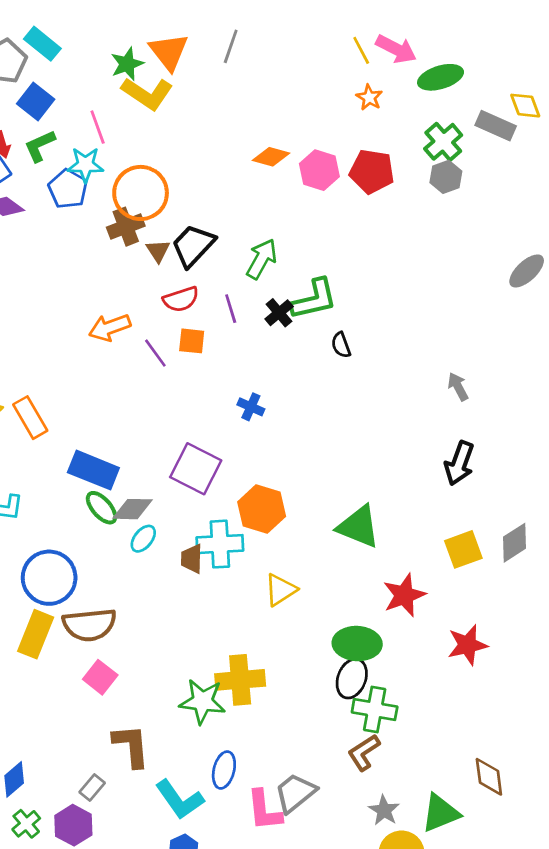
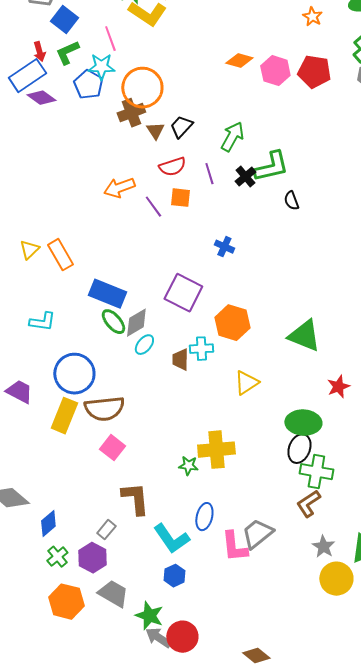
black trapezoid: (193, 245) -> (181, 127), size x0.7
gray diamond: (132, 509) -> (136, 323), turned -32
cyan cross: (220, 544) -> (201, 349), size x0.7
red star: (404, 595) -> (338, 387), size x0.7
green star: (202, 701) -> (188, 466), size x0.6

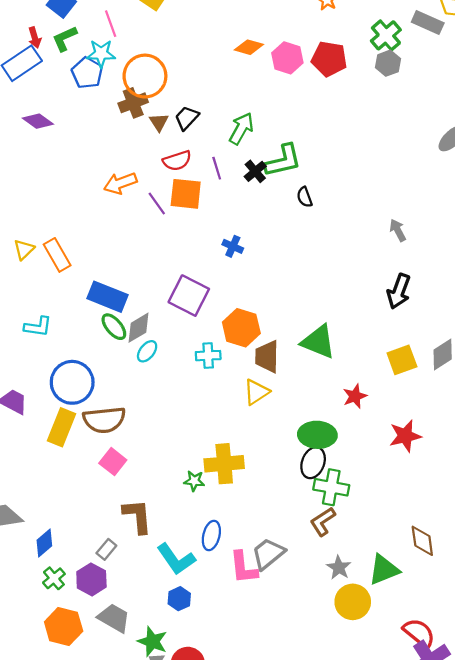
purple diamond: (41, 98) -> (38, 121), moved
orange square: (180, 198) -> (186, 194), size x1.5
brown trapezoid: (180, 360) -> (267, 357), moved, size x1.4

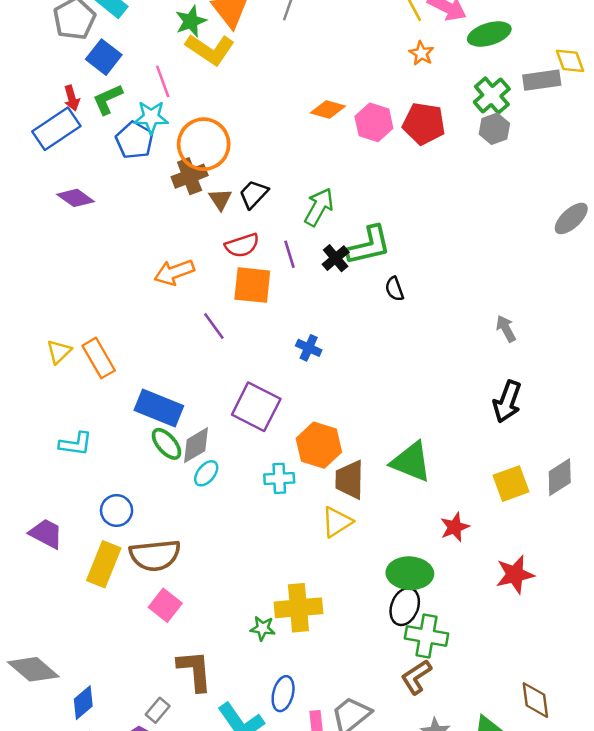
gray rectangle: (428, 23) -> (542, 80), turned -32
purple line: (157, 203) -> (214, 326), moved
blue circle: (72, 382) -> (117, 510), size x0.6

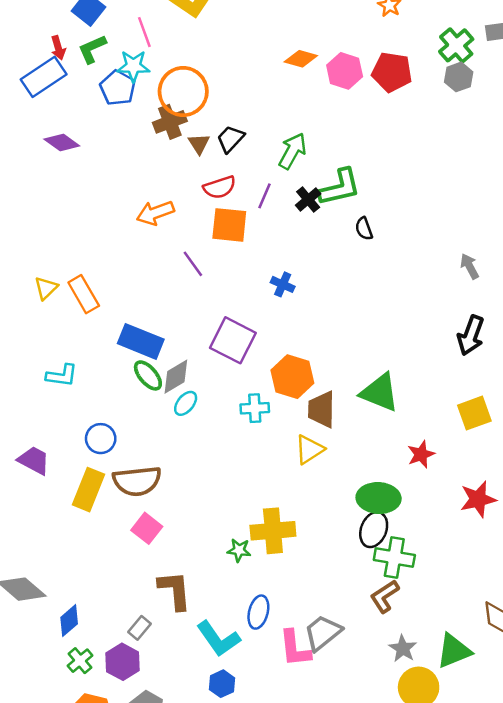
purple line: (289, 254) -> (264, 196), turned 40

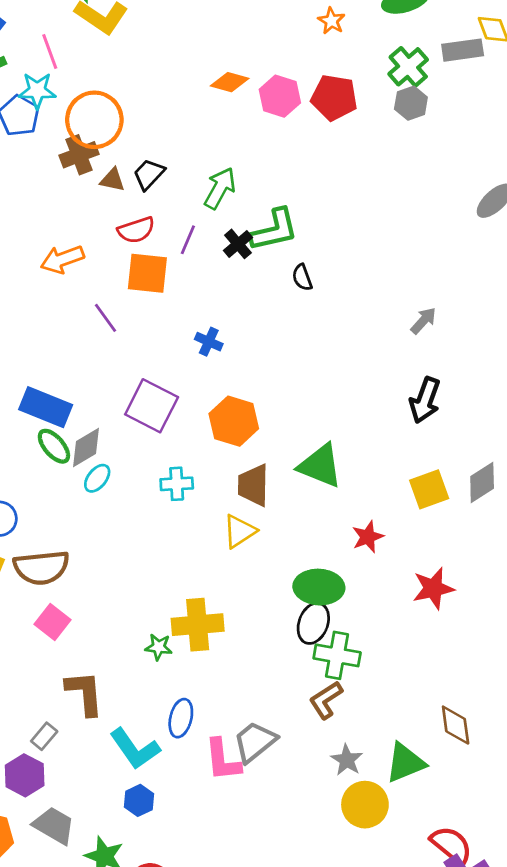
brown triangle: (199, 144) -> (113, 180), turned -45
gray arrow: (470, 266) -> (424, 321), turned 70
orange hexagon: (292, 377) -> (234, 421), moved

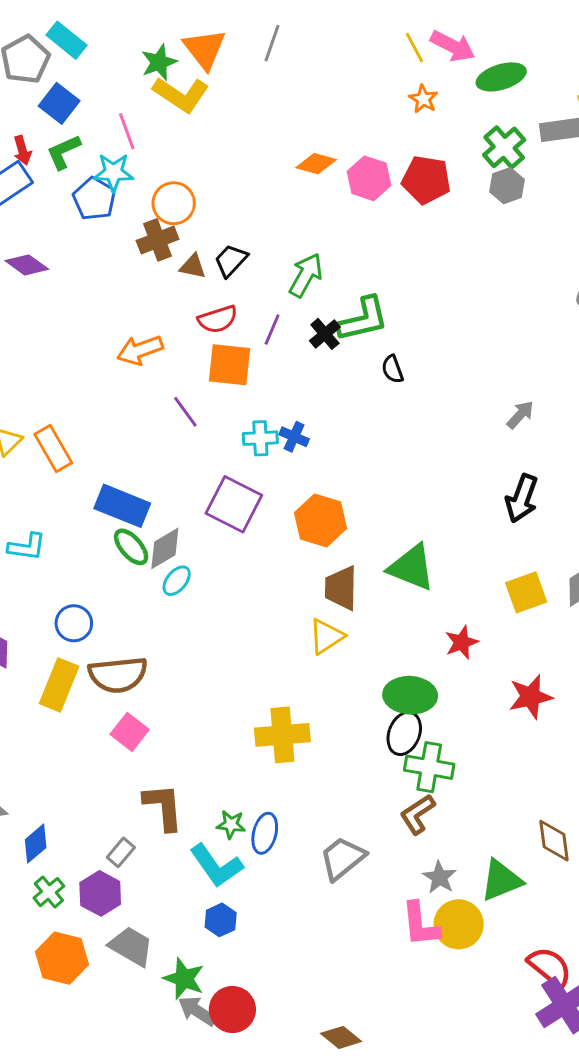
orange circle: (94, 120) -> (174, 203), size x0.7
cyan cross: (177, 484) -> (260, 438), moved
green star: (159, 647) -> (231, 824), moved
pink L-shape: (223, 760) -> (420, 924), moved

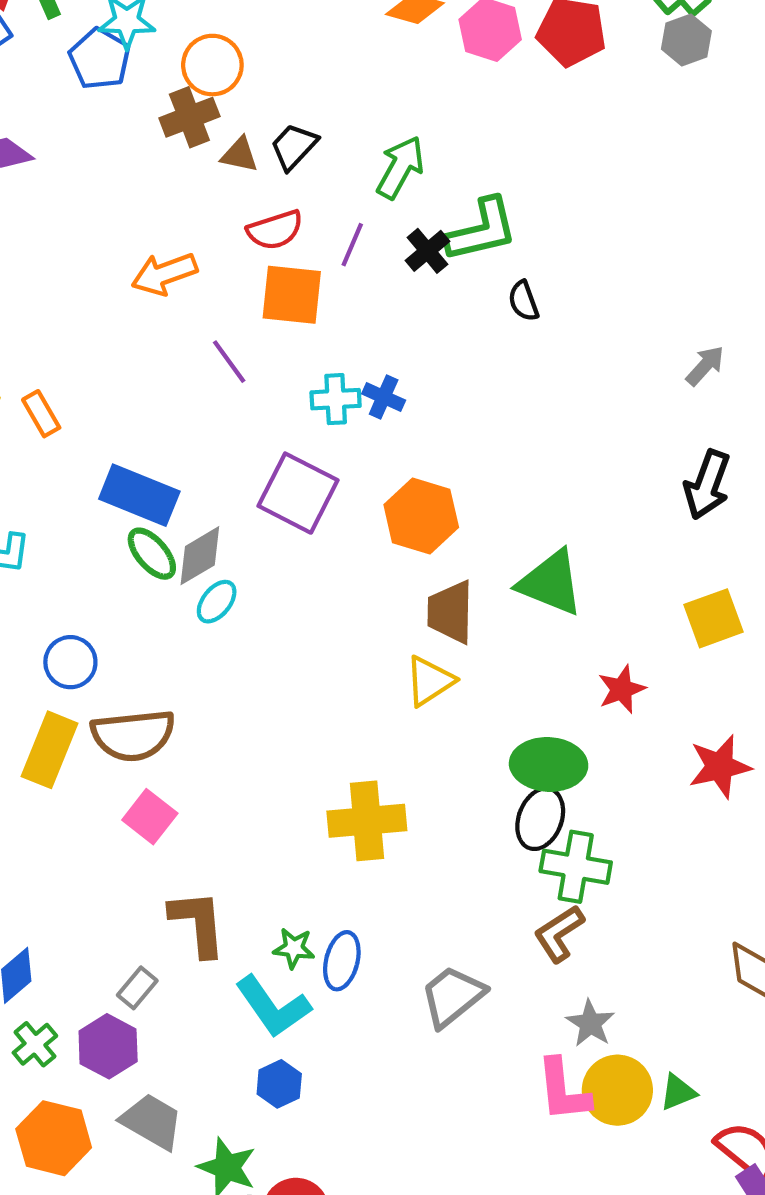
orange rectangle: (53, 448) -> (41, 414), size x0.7
green triangle: (501, 880) -> (678, 1092), moved, size x0.6

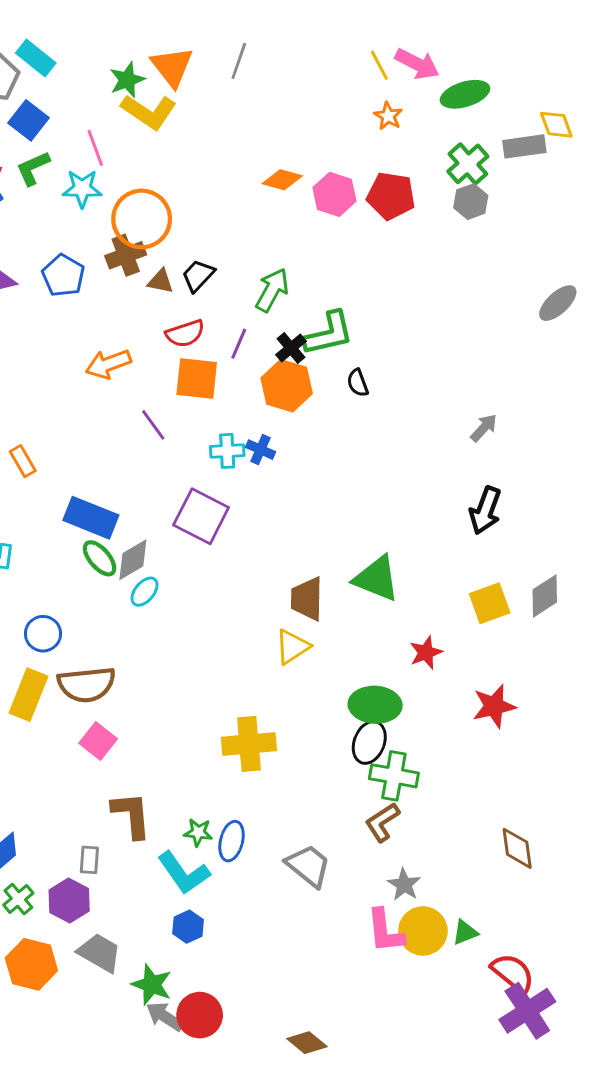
blue pentagon: (100, 59) -> (63, 276), moved
orange circle: (212, 65) -> (142, 219), size x1.4
orange hexagon: (421, 516) -> (287, 386), moved
gray rectangle: (137, 988) -> (89, 860), turned -36
gray trapezoid: (453, 996) -> (308, 866), turned 78

